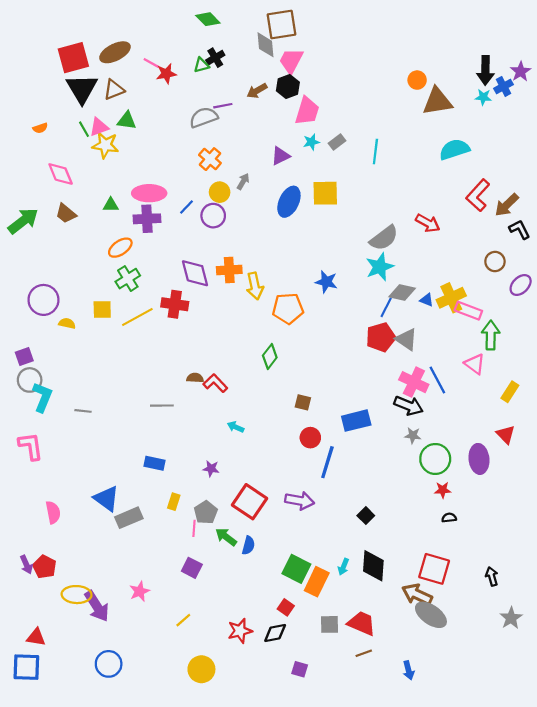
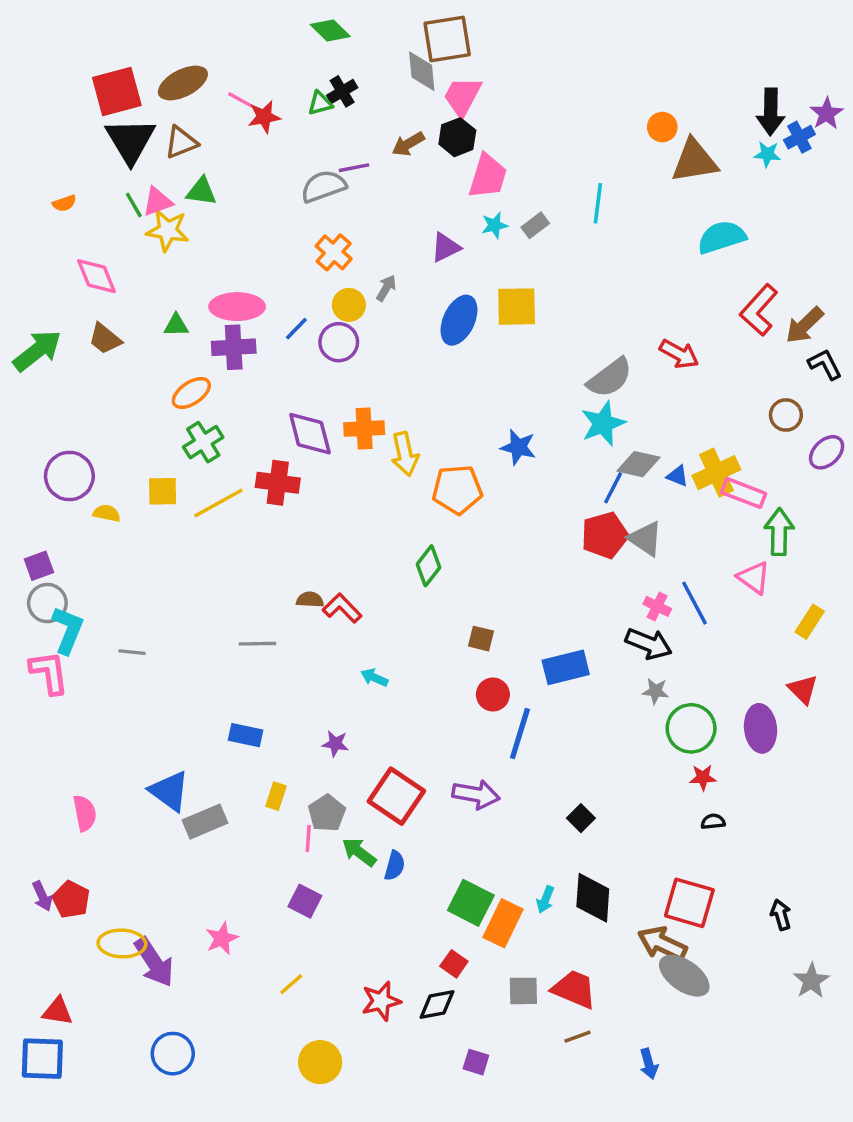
cyan line: (375, 152) -> (598, 203), moved
pink cross: (414, 382) -> (657, 606), size x0.6
pink L-shape: (31, 446) -> (49, 672), moved

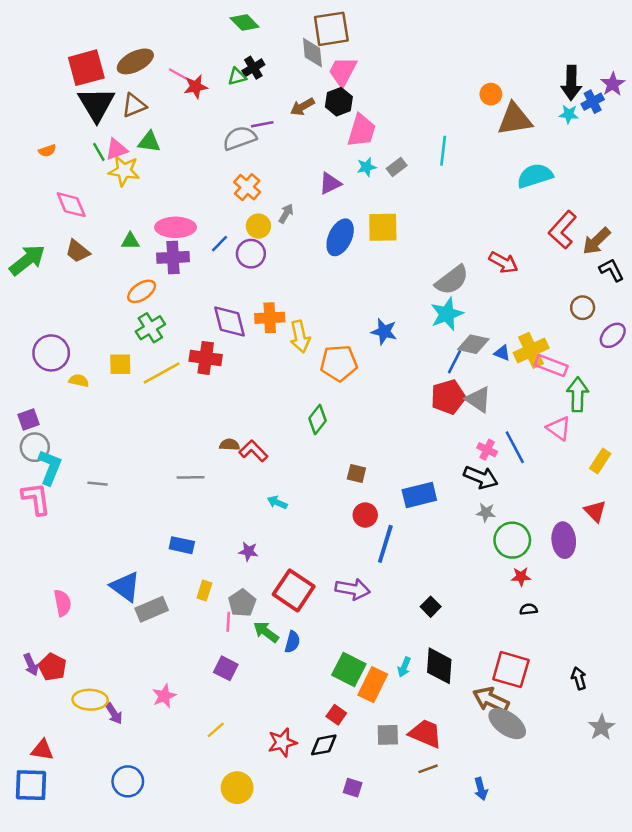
purple arrow: (154, 962) -> (114, 714), size x0.6

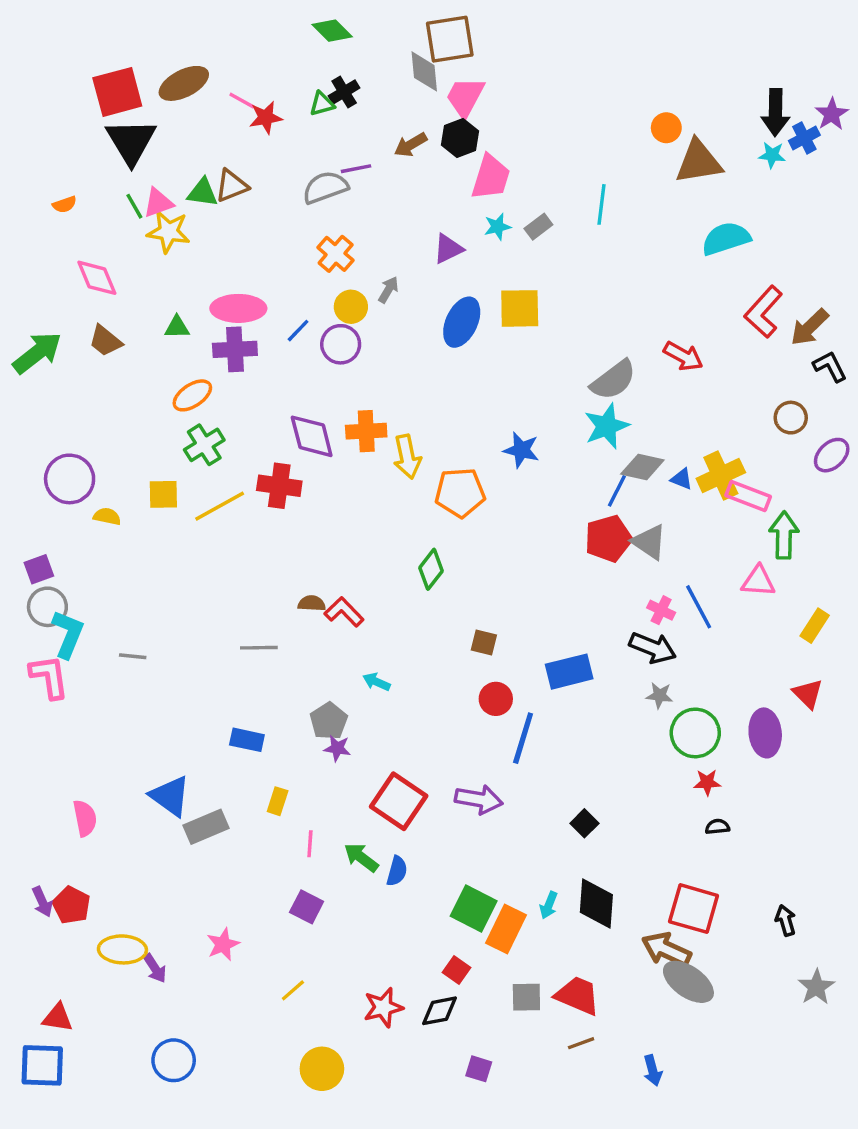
brown triangle: (134, 105) -> (232, 186), moved
pink triangle: (559, 428) -> (758, 581), turned -32
gray pentagon: (242, 603) -> (329, 721), moved

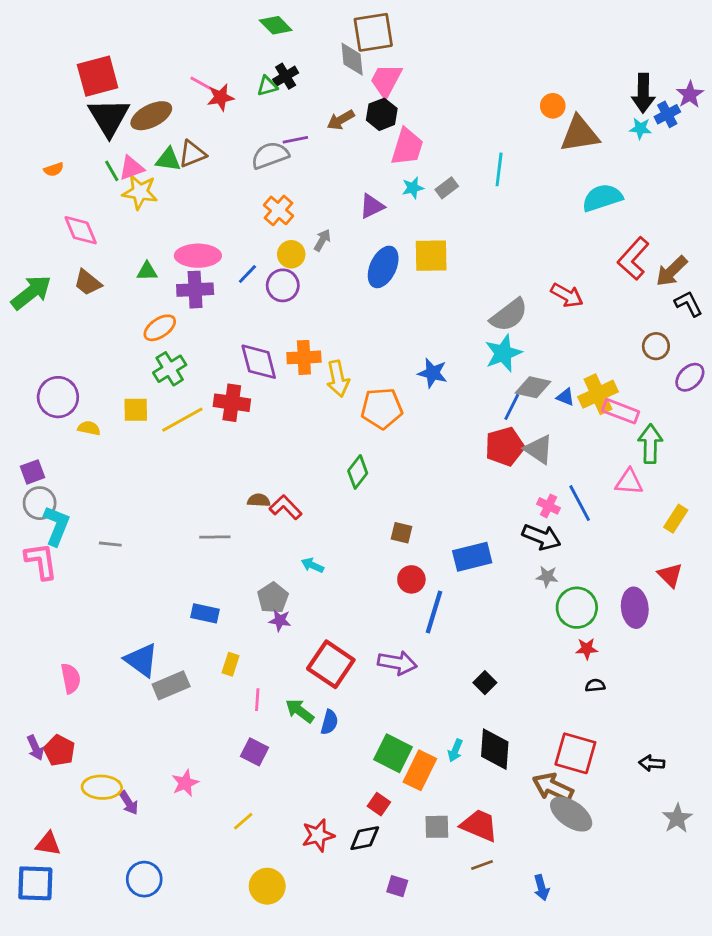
brown ellipse: (184, 83) -> (151, 116), moved
black arrow: (786, 920) -> (652, 763), turned -70

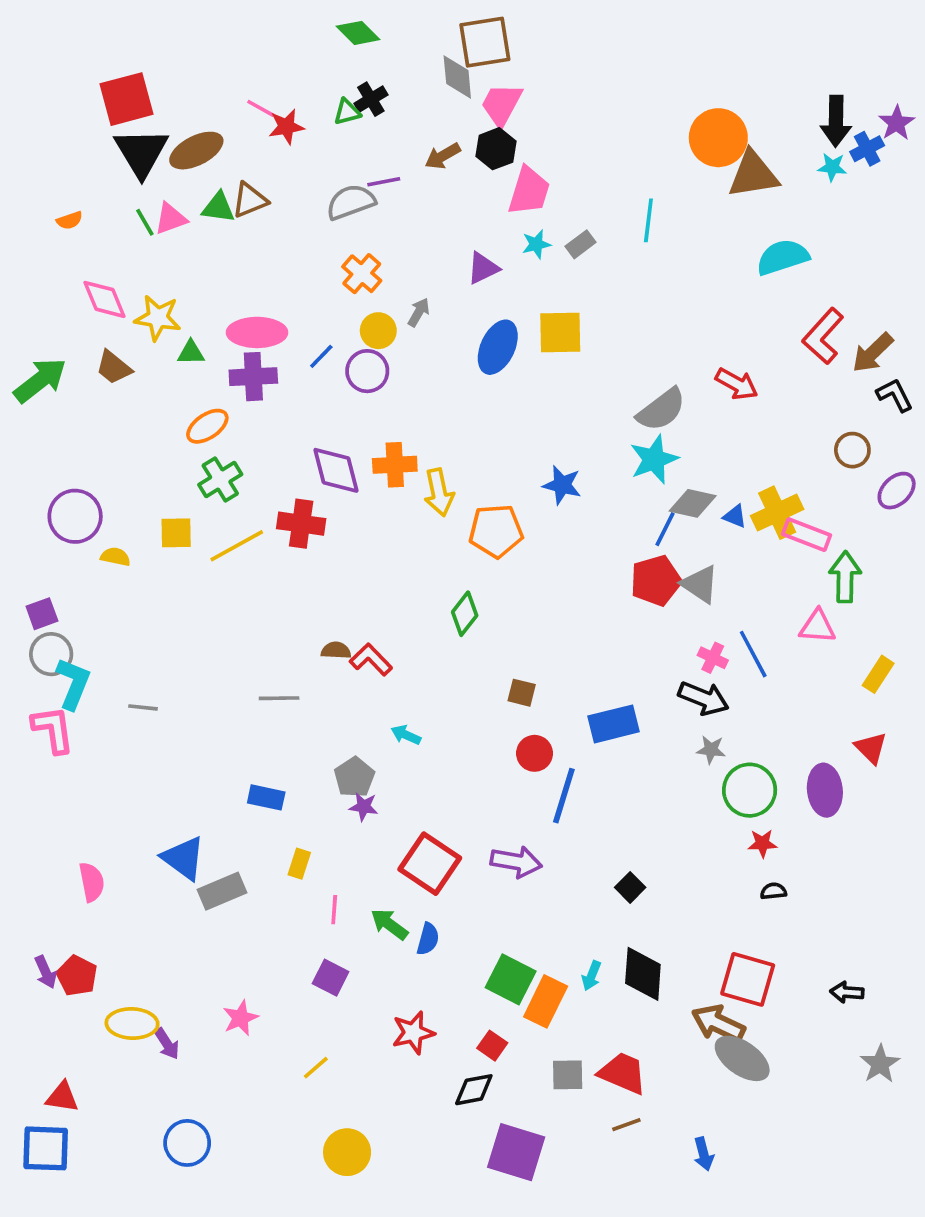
orange circle: (553, 106) -> (718, 138), size x1.8
yellow star: (140, 192) -> (158, 318), moved
red star: (318, 835) -> (413, 1033), moved
purple square: (397, 886) -> (516, 1152), size x2.0

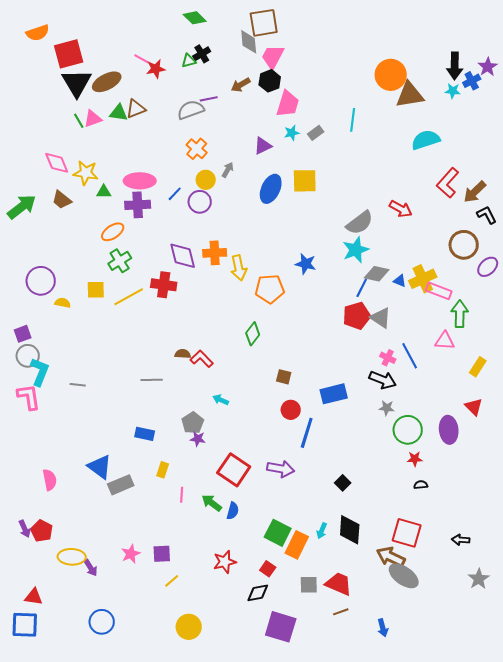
orange semicircle: (70, 220) -> (38, 33), moved, size x1.6
brown circle: (852, 450) -> (464, 245), size x1.5
purple square: (331, 978) -> (162, 554), moved, turned -30

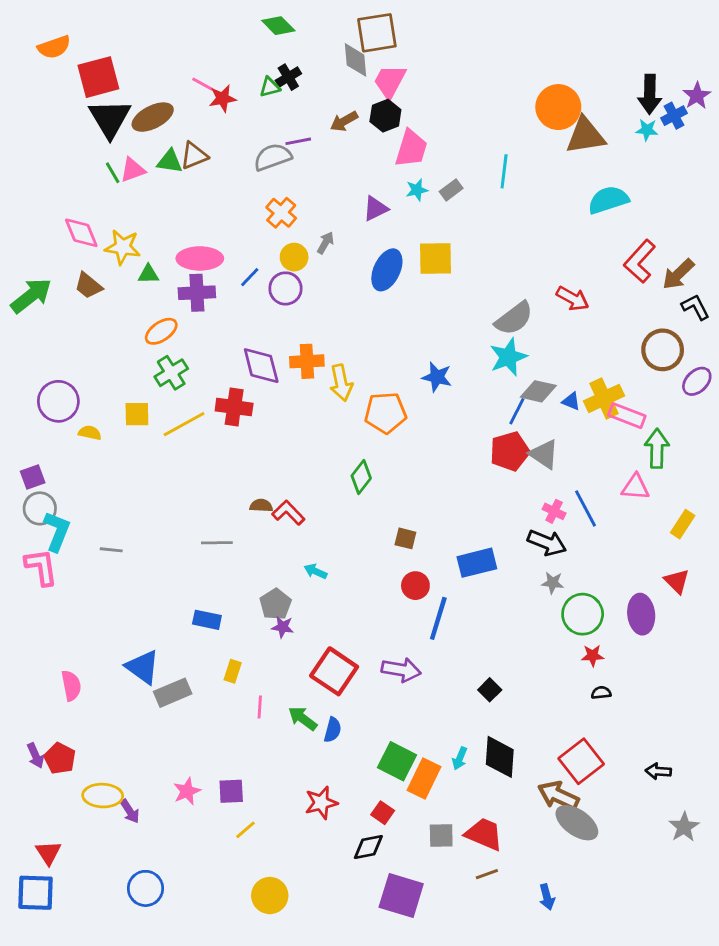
red square: (407, 533) -> (581, 761), turned 36
red triangle: (34, 597) -> (48, 853), turned 48

